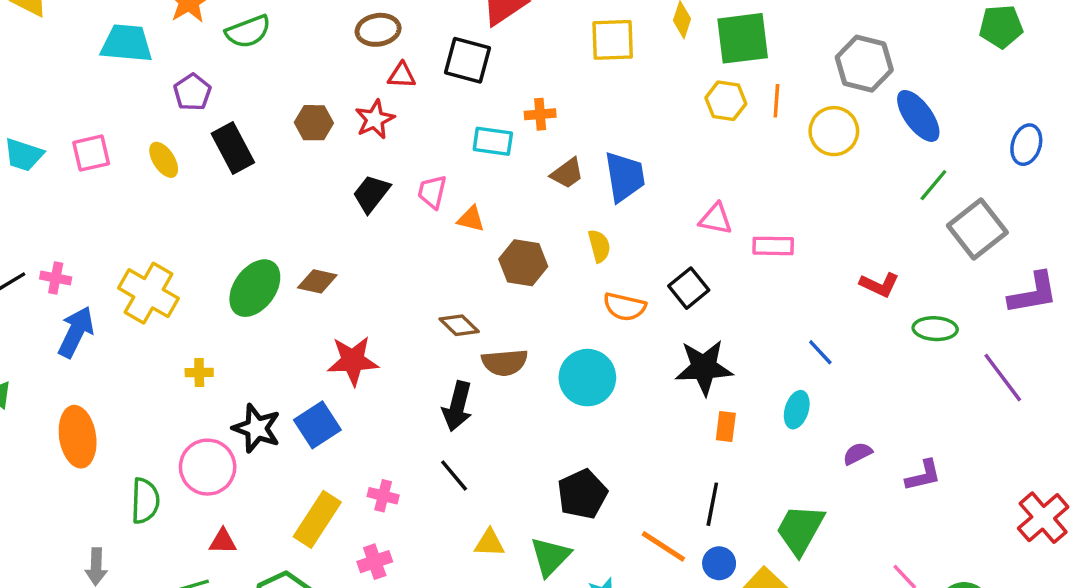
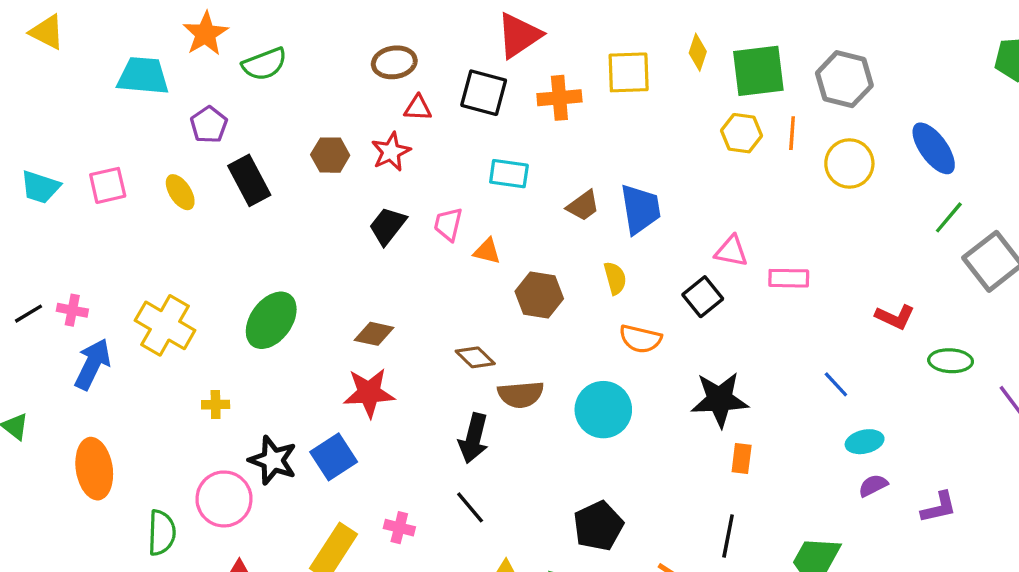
gray hexagon: (864, 64) -> (844, 79), moved
orange cross: (540, 114) -> (559, 98), moved, size x1.4
brown diamond: (317, 281) -> (374, 334), moved
black square: (689, 288) -> (703, 297), moved
cyan ellipse: (797, 410) -> (865, 442), moved, turned 60

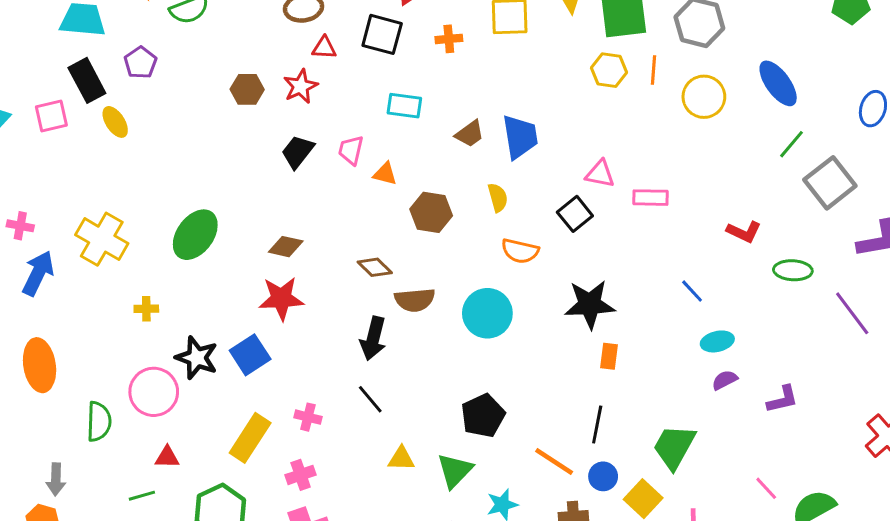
orange cross: (559, 98) -> (449, 39), size x0.7
black rectangle: (249, 180) -> (87, 80), moved

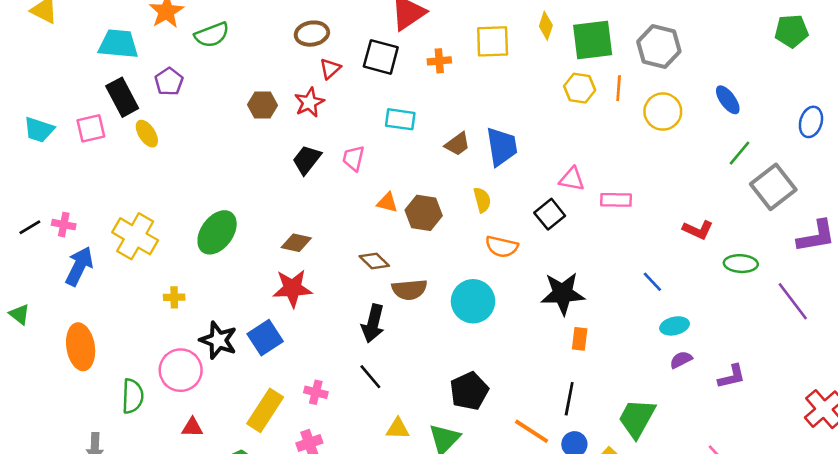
red triangle: (324, 48) -> (330, 69), turned -45
blue ellipse: (778, 83) -> (728, 100), size x0.7
orange triangle: (385, 174) -> (387, 202), moved

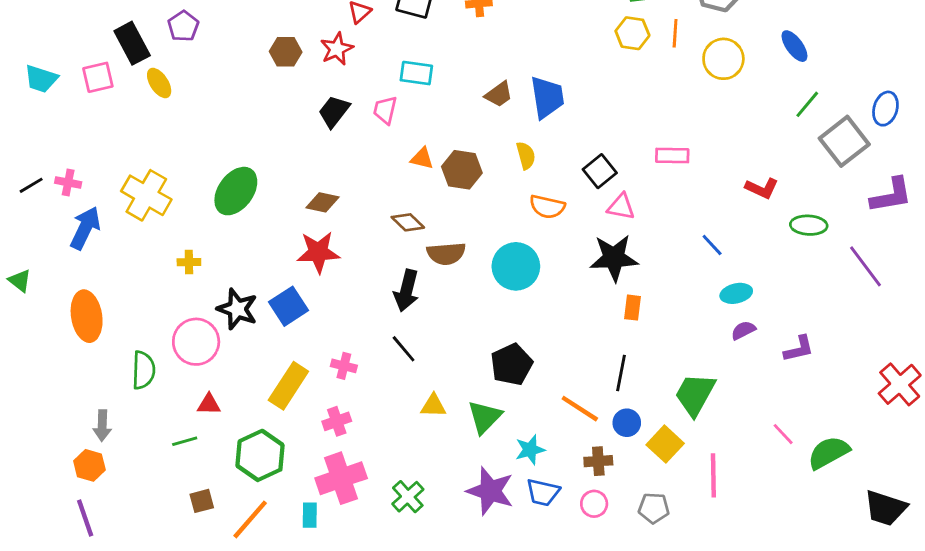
cyan rectangle: (400, 119) -> (416, 73), moved
blue ellipse: (811, 122) -> (885, 109), moved
pink triangle: (572, 179) -> (621, 207), moved

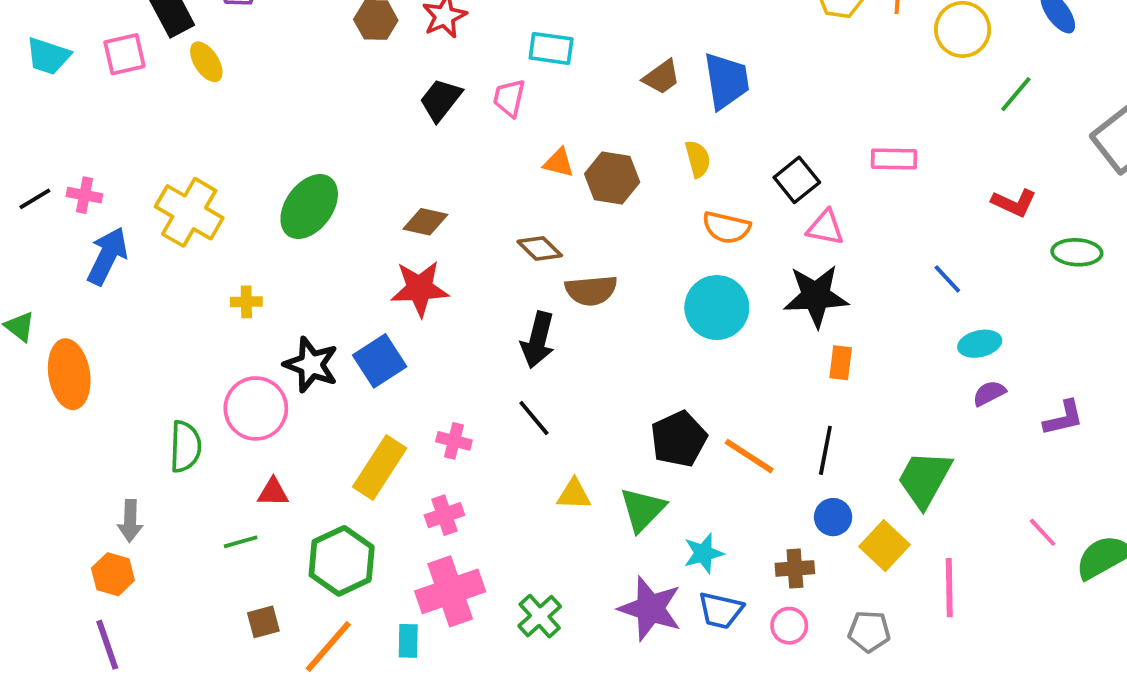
green line: (807, 104) -> (1016, 94), moved
cyan circle: (516, 266) -> (717, 308), moved
orange ellipse: (87, 316) -> (69, 374), moved
orange line: (580, 409) -> (749, 456), moved

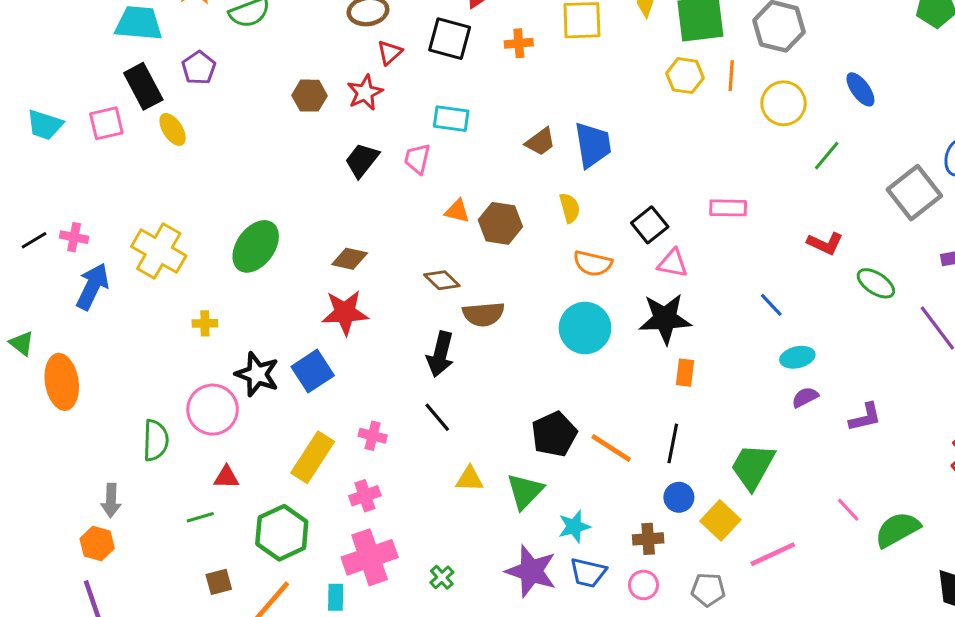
green ellipse: (1077, 252) -> (876, 283), turned 30
pink line: (949, 588) -> (773, 554), turned 66
green cross: (540, 616) -> (442, 577), size x0.7

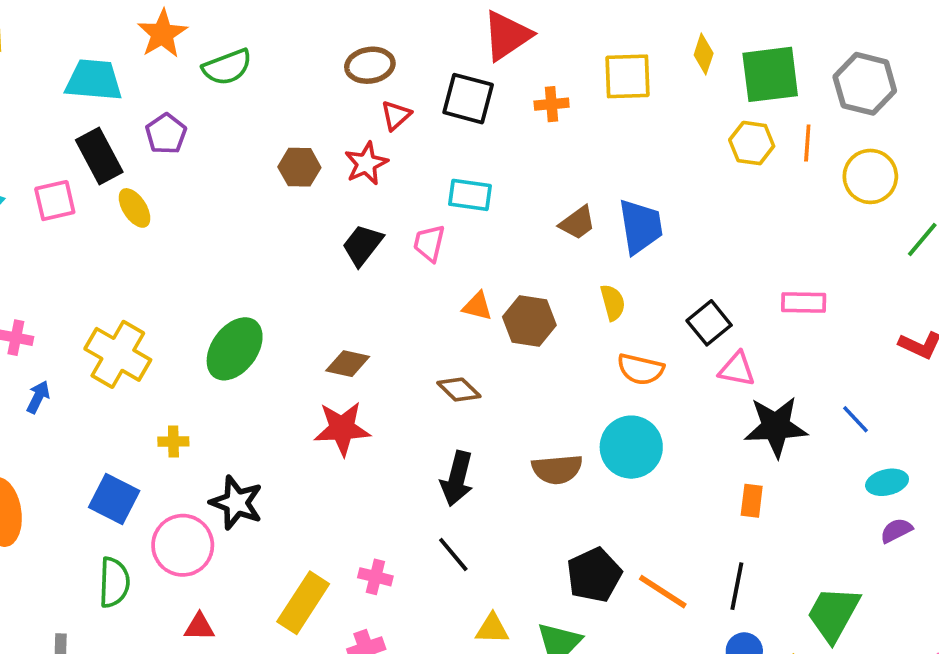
blue arrow: (93, 286) -> (38, 397), size x0.6
brown semicircle: (483, 314) -> (557, 469), moved
black star: (665, 319) -> (776, 427), moved
blue square: (313, 371) -> (114, 499), moved, turned -30

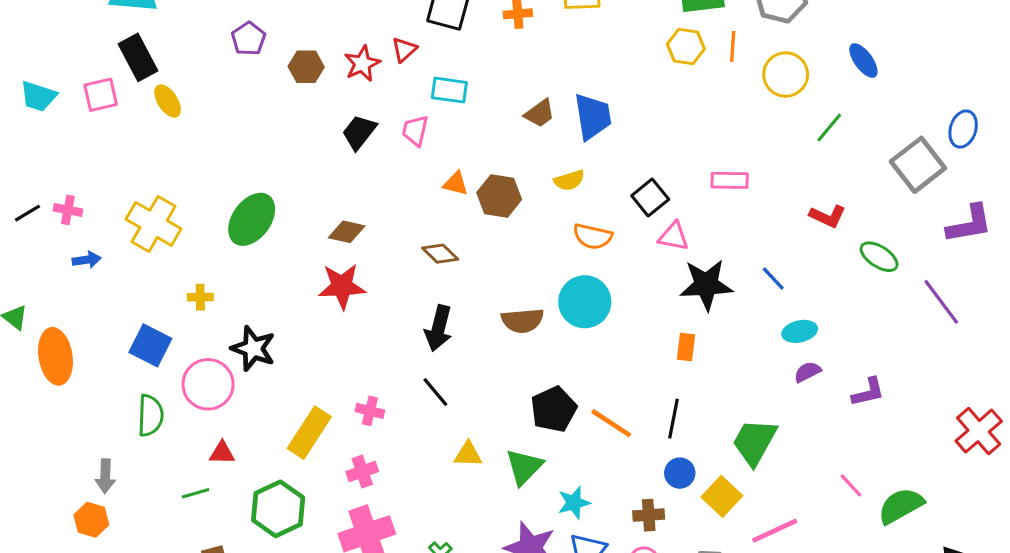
red triangle: (396, 115) -> (404, 50), moved
purple pentagon: (166, 134) -> (249, 39), moved
yellow semicircle: (613, 302) -> (569, 180), turned 88
blue arrow: (38, 397) -> (87, 260), turned 56

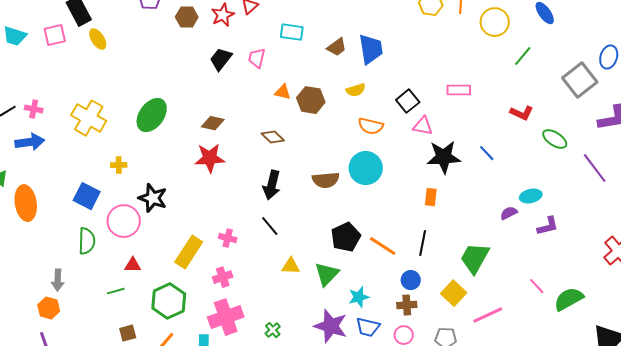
cyan rectangle: (449, 90) -> (292, 32), moved
blue arrow: (87, 260) -> (30, 142), moved, size x1.6
cyan ellipse: (800, 331) -> (531, 196), moved
blue circle: (680, 473) -> (411, 280), moved

